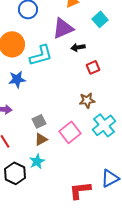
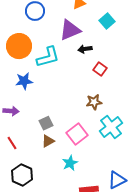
red square: (93, 67) -> (100, 69), turned -32
cyan star: (37, 161) -> (70, 163), moved

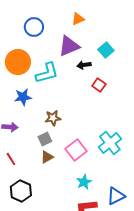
cyan square: (107, 21) -> (106, 50), moved
brown star: (94, 102) -> (53, 118), moved
cyan star: (70, 163) -> (84, 182), moved

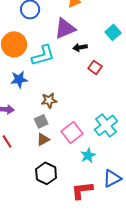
cyan square: (106, 50) -> (113, 32), moved
cyan star: (84, 182) -> (88, 155), moved
black hexagon: (21, 191) -> (46, 173), moved

